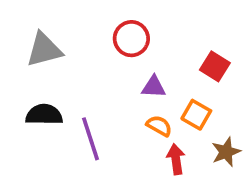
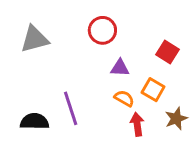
black semicircle: (44, 115) -> (34, 121), moved

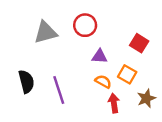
gray triangle: (34, 39) -> (46, 32), moved
black semicircle: (34, 121) -> (26, 82), moved, turned 75

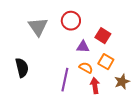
gray triangle: (46, 32) -> (38, 27), turned -50
red square: (139, 43) -> (103, 36), moved
purple line: (59, 90) -> (65, 80), moved, turned 30

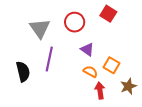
red square: (103, 36) -> (108, 14), moved
purple triangle: (83, 47) -> (87, 49), turned 32
purple line: (65, 80) -> (49, 59), moved

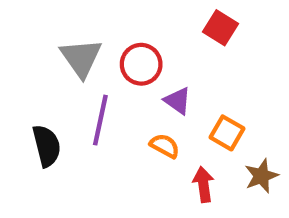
red circle: (75, 22) -> (141, 64), moved
orange semicircle: (90, 72) -> (165, 146), moved

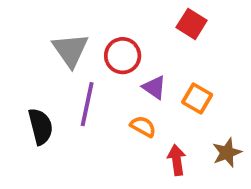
orange square: (227, 133) -> (197, 99), moved

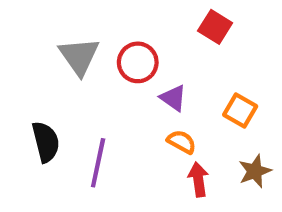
orange square: (197, 99) -> (240, 110), moved
purple line: (87, 104) -> (98, 163), moved
orange semicircle: (143, 126) -> (182, 142), moved

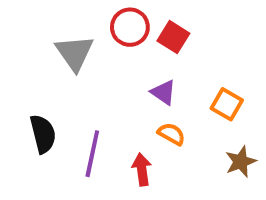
red square: (215, 27) -> (173, 37), moved
red circle: (138, 62) -> (130, 27), moved
red arrow: (198, 179) -> (142, 169), moved

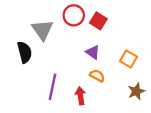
black semicircle: (43, 134) -> (25, 52), moved

